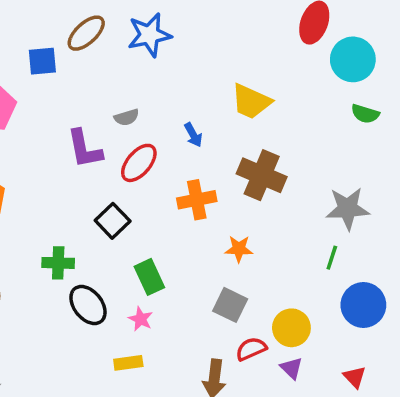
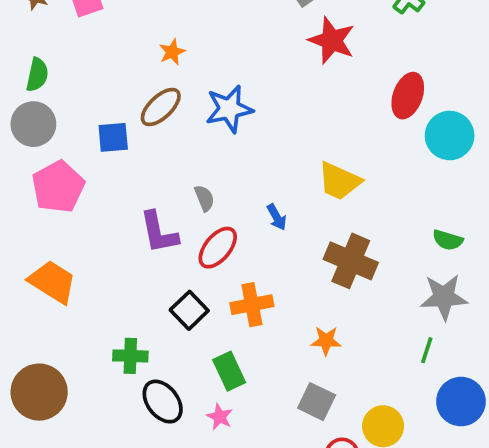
green semicircle: (365, 114) -> (448, 240), moved
gray semicircle: (127, 117) -> (204, 198), turned -95
orange cross: (197, 200) -> (252, 305), moved

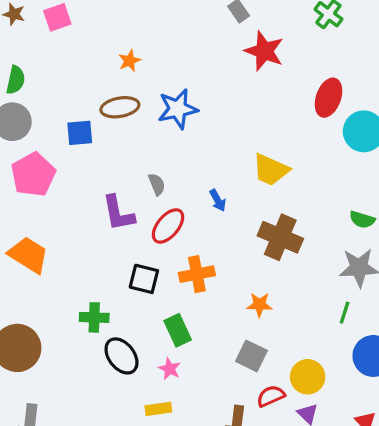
brown ellipse: (161, 107) -> (120, 107), turned 33
black square: (189, 310) -> (144, 279), turned -32

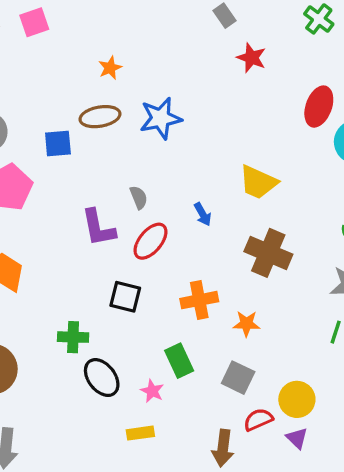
red star: (264, 51) -> (251, 58), size x0.7
orange cross: (197, 274) -> (199, 300), moved
green rectangle: (178, 330) -> (179, 361), moved

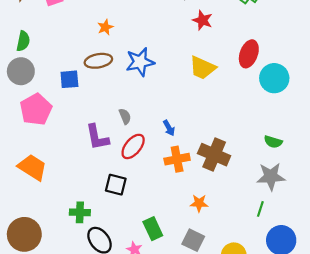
yellow trapezoid: (258, 182) -> (203, 68), moved
orange cross: (199, 300) -> (177, 159), moved

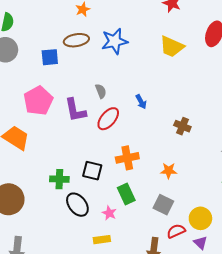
pink pentagon: (36, 109) -> (38, 101), moved
brown cross: (214, 155) -> (182, 126), size x0.6
orange cross: (177, 159) -> (127, 158), moved
black square: (116, 185) -> (92, 171), moved

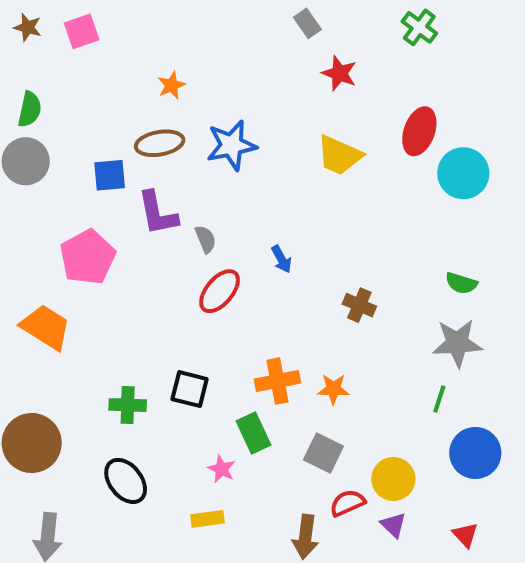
purple L-shape: (75, 110) -> (158, 213), moved
orange cross: (127, 158) -> (277, 381), moved
black ellipse: (77, 205) -> (126, 481), moved

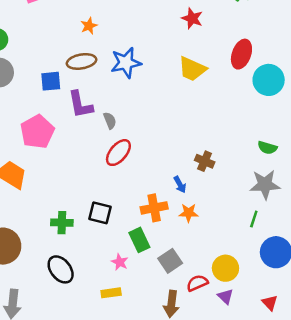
blue arrow: (281, 259) -> (180, 185), moved
gray square: (323, 453) -> (170, 261), moved, turned 30

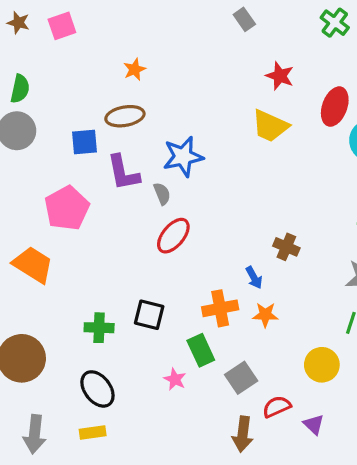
red star: (192, 18) -> (280, 76), moved
blue star: (126, 63) -> (183, 157), moved
yellow circle: (225, 268) -> (322, 365), moved
yellow rectangle: (111, 293) -> (93, 433), moved

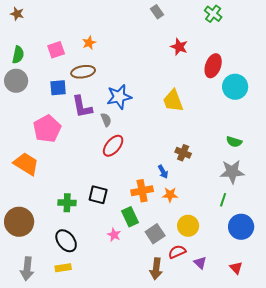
pink square: (62, 26) -> (56, 50), moved
yellow trapezoid: (270, 126) -> (173, 101), moved, turned 45
yellow circle: (322, 365) -> (188, 226), moved

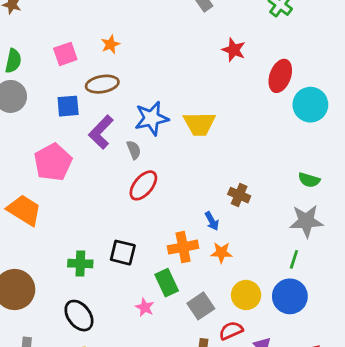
yellow trapezoid: (173, 101) -> (199, 124), moved, turned -70
purple L-shape: (82, 107) -> (101, 132), turned 55
blue circle: (241, 227) -> (290, 296), moved

